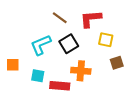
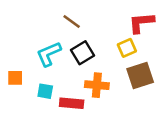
red L-shape: (91, 19) -> (141, 23), moved
yellow square: (106, 40) -> (127, 48), turned -35
brown square: (117, 63) -> (140, 76), size x1.6

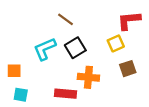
brown square: (140, 76) -> (128, 69), size x0.7
cyan square: (45, 91) -> (21, 95), moved

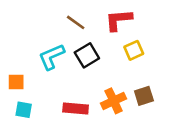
red L-shape: (129, 20) -> (119, 20), moved
brown square: (128, 69) -> (144, 96), moved
orange cross: (88, 77) -> (114, 101), moved, turned -30

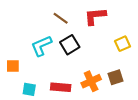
yellow square: (134, 50) -> (123, 44), moved
cyan square: (24, 110) -> (29, 89), moved

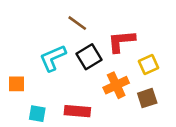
red L-shape: (95, 16) -> (121, 41), moved
yellow square: (123, 44) -> (148, 64), moved
orange cross: (91, 81) -> (116, 85), moved

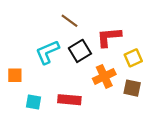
brown square: (147, 98) -> (132, 88), turned 30

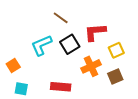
orange square: (15, 75) -> (13, 65), turned -32
brown square: (132, 88) -> (115, 77), turned -35
cyan square: (33, 102) -> (21, 89), moved

